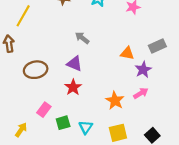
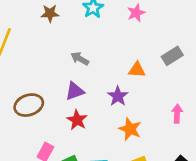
purple triangle: (74, 64) -> (75, 91), turned -35
purple star: (143, 70) -> (118, 96), moved
pink arrow: (141, 93) -> (177, 114), moved, turned -48

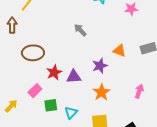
purple triangle: (75, 91) -> (74, 77), moved
red star: (77, 120) -> (54, 72), moved

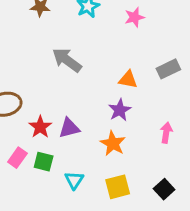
gray arrow: (80, 30) -> (67, 60), size x1.5
purple star: (100, 66) -> (120, 110), moved
green square: (51, 105) -> (44, 162), moved, turned 32

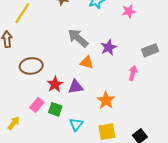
orange triangle: (128, 80) -> (87, 63), moved
purple star: (120, 110) -> (109, 47), moved
pink arrow: (166, 133) -> (133, 73), moved

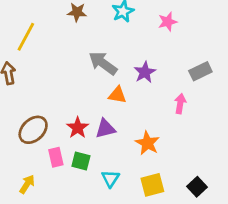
brown ellipse: (31, 66) -> (33, 130), moved, turned -30
pink rectangle: (37, 105) -> (56, 157), turned -48

